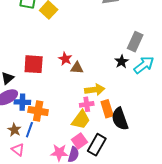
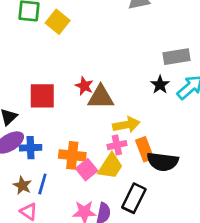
gray rectangle: (135, 42) -> (176, 57), turned 60
brown triangle: (77, 68) -> (101, 97), size x1.5
orange cross: (38, 111) -> (72, 155), moved
black semicircle: (120, 119) -> (163, 162), turned -60
pink square: (79, 141) -> (87, 170), moved

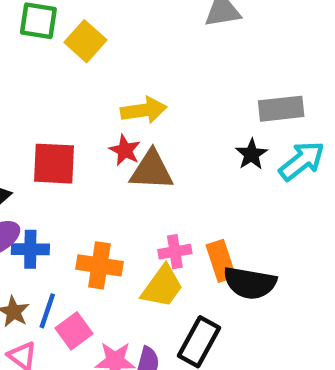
yellow arrow: (126, 125) -> (144, 110), moved
pink square: (87, 170) -> (74, 331), moved

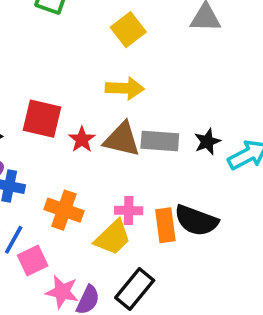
yellow square: (85, 41) -> (128, 30), moved
gray rectangle: (281, 109) -> (160, 141), moved
red star: (125, 150) -> (82, 139), moved
black semicircle: (250, 283) -> (196, 221), moved

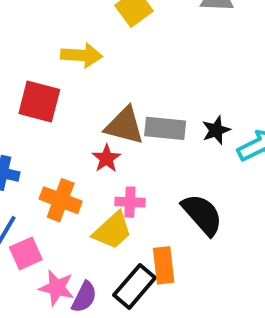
yellow arrow: (125, 88) -> (82, 55), moved
red star: (82, 139) -> (106, 158), moved
black semicircle: (196, 221) -> (202, 214), turned -153
orange rectangle: (165, 225) -> (164, 265), moved

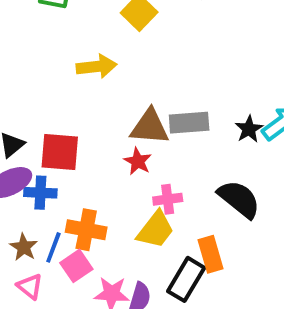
red square: (39, 102) -> (60, 152), moved
black star: (216, 130) -> (249, 129), moved
orange cross: (61, 200) -> (86, 230), moved

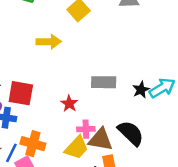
brown triangle: (150, 127) -> (101, 140), moved

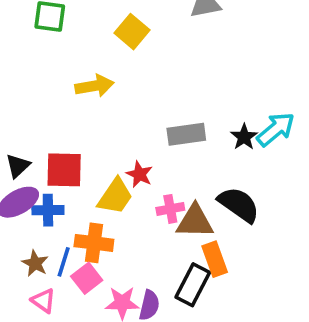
yellow trapezoid: (76, 148) -> (115, 196), moved

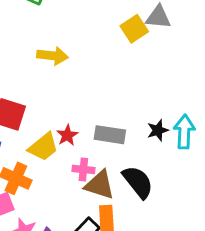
yellow square: (132, 32) -> (134, 29), moved
cyan arrow: (276, 129) -> (184, 132), turned -64
gray rectangle: (186, 134) -> (110, 135), moved

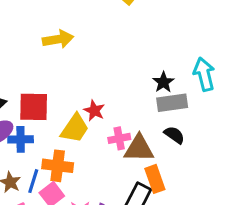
black star: (158, 130) -> (163, 82), moved
gray rectangle: (110, 135) -> (172, 103), moved
black semicircle: (138, 182) -> (174, 135), size x0.6

